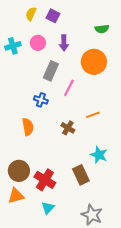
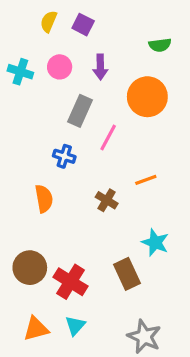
cyan cross: (13, 46) -> (20, 72), turned 35
orange triangle: (16, 196) -> (36, 329), moved

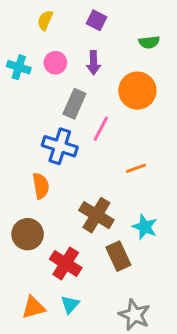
purple square: (83, 25) -> (96, 20), moved
blue cross: (64, 156) -> (60, 146), size x1.6
brown cross: (107, 200) -> (96, 215), moved, size x1.6
brown circle: (30, 268) -> (28, 234), moved

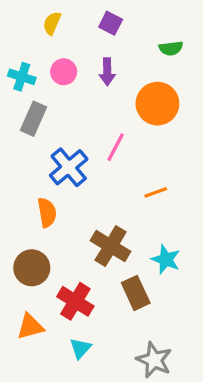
gray rectangle: (74, 104) -> (33, 119), moved
blue cross: (60, 146) -> (69, 167), turned 32
orange triangle: (33, 307) -> (30, 326), moved

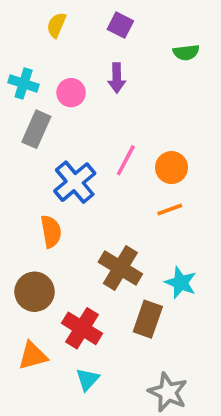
pink circle: (64, 72) -> (71, 93), moved
orange circle: (157, 104) -> (172, 168), moved, size x0.7
brown rectangle: (136, 293) -> (148, 319), turned 44

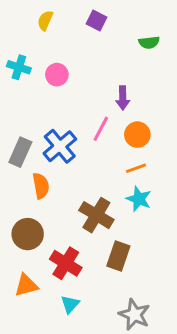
purple arrow: (117, 78) -> (123, 98), moved
gray rectangle: (36, 129) -> (20, 152), moved
cyan star: (181, 283) -> (139, 199), moved

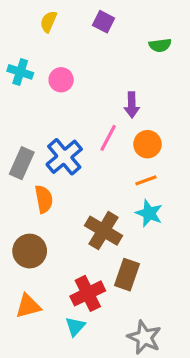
red cross: (66, 263) -> (88, 293), moved, turned 32

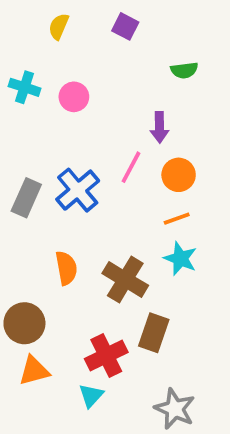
green semicircle: (160, 45) -> (184, 70), moved
orange semicircle: (44, 199) -> (66, 268), moved
brown circle: (30, 251) -> (24, 323), moved

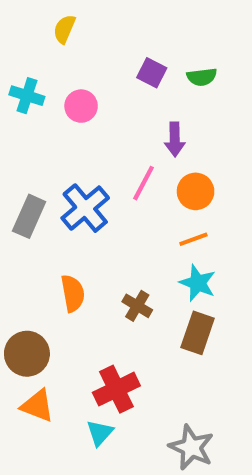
purple square: (125, 26) -> (152, 73), moved
brown cross: (125, 279) -> (137, 306), size x0.6
brown rectangle: (154, 333) -> (198, 333), moved
orange triangle: (34, 371) -> (37, 406), turned 36

